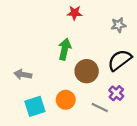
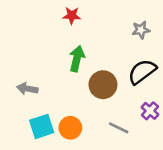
red star: (75, 13) -> (72, 16), moved
purple cross: (116, 93) -> (150, 111), moved
orange circle: (66, 100) -> (70, 128), moved

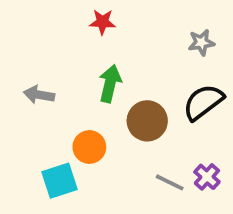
gray arrow: (27, 89) -> (39, 95), moved
purple cross: (150, 111) -> (207, 177), moved
orange circle: (70, 128) -> (89, 147), moved

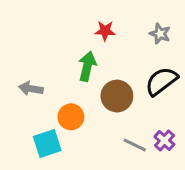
red star: (102, 22) -> (105, 31), moved
gray star: (201, 42) -> (160, 34), turned 30
gray arrow: (39, 95) -> (31, 89), moved

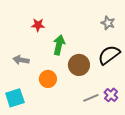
red star: (105, 31) -> (38, 25), moved
cyan square: (47, 144) -> (15, 98), moved
gray line: (135, 145) -> (91, 98), turned -49

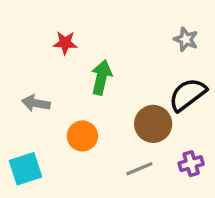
brown circle: (79, 65) -> (153, 124), moved
purple cross: (111, 95) -> (191, 164), turned 32
gray line: (91, 98) -> (139, 169), moved

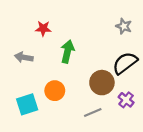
gray arrow: (36, 103) -> (24, 57), moved
purple cross: (191, 164) -> (126, 100), moved, turned -35
cyan square: (25, 169) -> (27, 104), moved

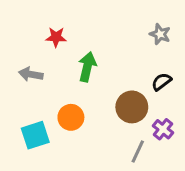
black semicircle: (125, 63) -> (162, 82), size x0.6
gray line: (93, 112) -> (138, 152), moved, turned -42

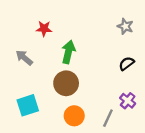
gray arrow: (31, 74) -> (24, 58), turned 30
brown circle: (132, 107) -> (66, 83), moved
orange circle: (71, 117) -> (74, 116), moved

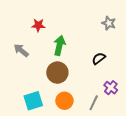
black semicircle: (126, 64) -> (99, 58), moved
cyan square: (28, 105) -> (33, 101), moved

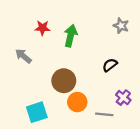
green arrow: (59, 45) -> (71, 36), moved
orange circle: (64, 101) -> (77, 102), moved
gray line: (94, 103) -> (104, 114), turned 70

